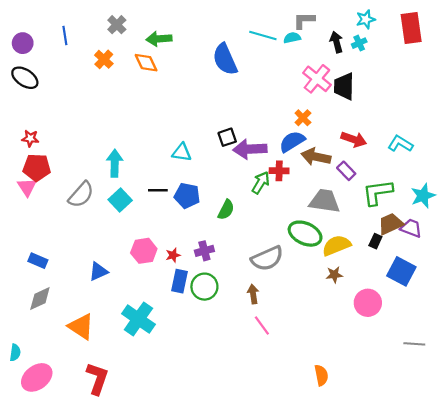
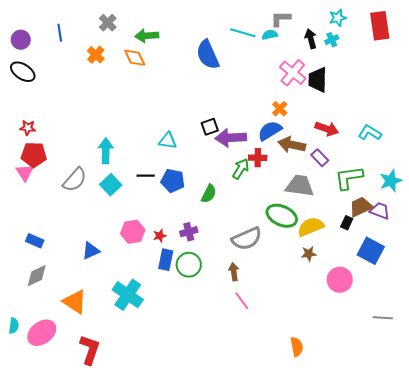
pink ellipse: (37, 377) -> (42, 333), moved

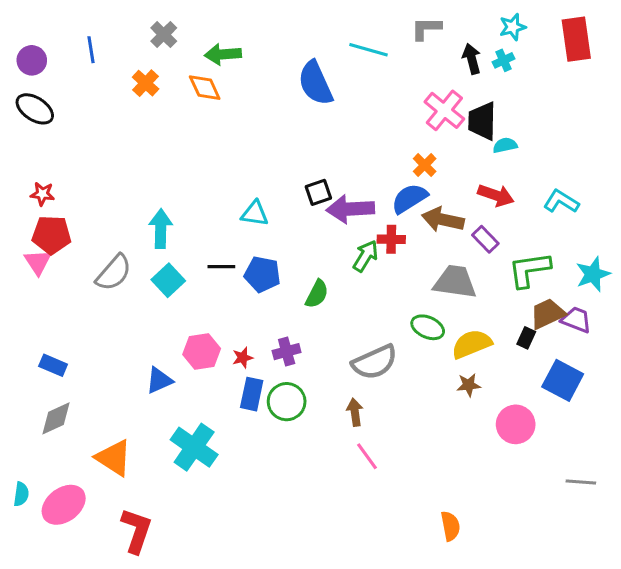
cyan semicircle: (270, 35) -> (505, 145), moved
green ellipse: (282, 216) -> (428, 327), size x0.7
blue triangle: (91, 251) -> (159, 380), moved

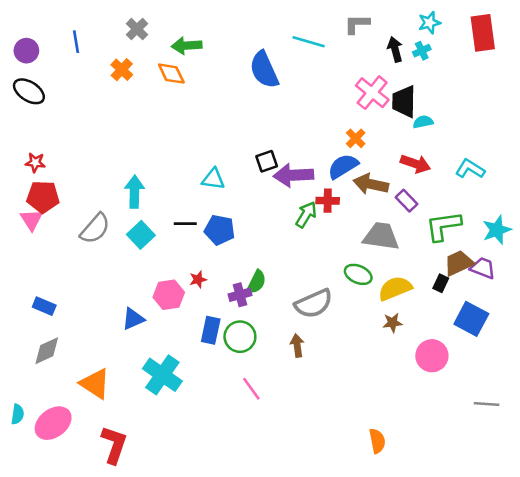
green semicircle: (317, 294) -> (256, 282), moved
red star: (243, 358) -> (198, 279), moved
pink line: (367, 456) -> (251, 389), moved

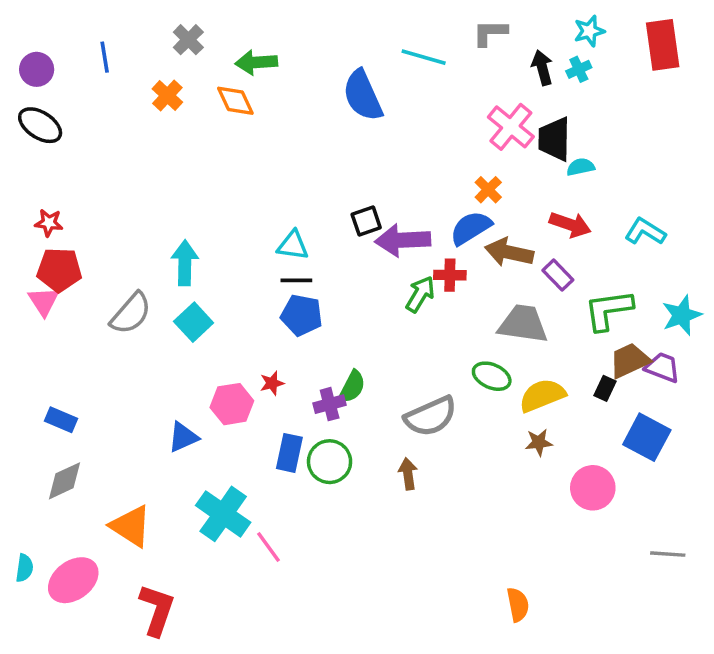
black line: (185, 224) -> (296, 280), moved
pink line: (251, 389) -> (268, 547), moved

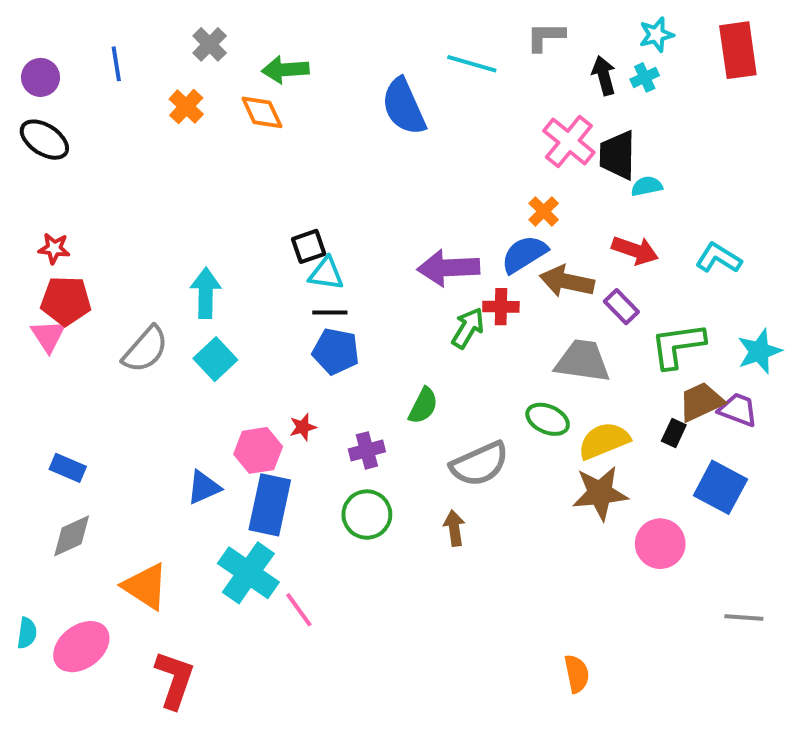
black square: (366, 221) -> (309, 246), moved
green semicircle: (352, 387) -> (423, 406), moved
brown star: (539, 442) -> (600, 493), size x1.8
blue rectangle: (289, 453) -> (270, 505), moved, size x1.4

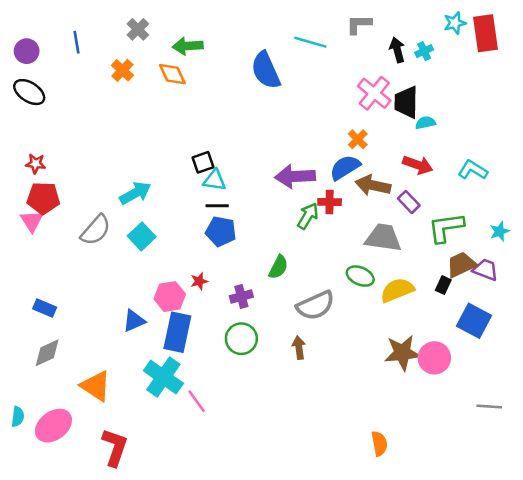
cyan star: (656, 35) -> (455, 23), moved
cyan arrow: (206, 293) -> (135, 193), turned 60
cyan star: (759, 351) -> (500, 231), size x0.7
brown star: (600, 493) -> (402, 353), moved

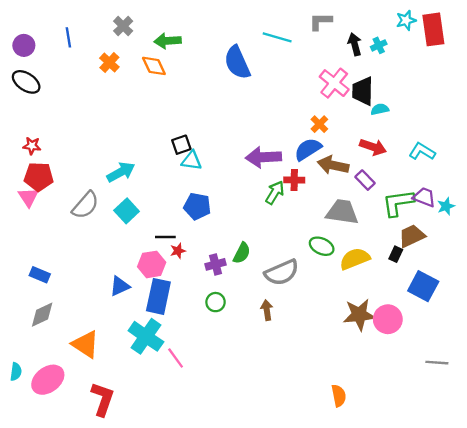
black line: (217, 206) -> (165, 237), moved
green semicircle: (278, 267) -> (242, 253), moved
purple trapezoid: (485, 270) -> (424, 197), moved
green circle: (241, 339) -> (216, 302), size x0.7

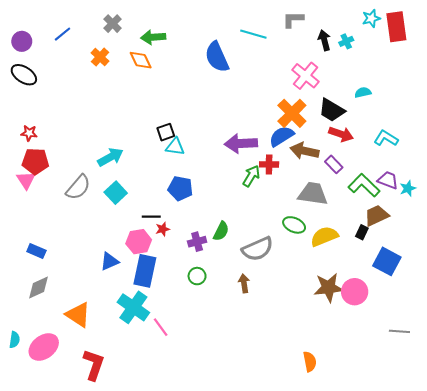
blue line: (68, 37) -> (62, 34), turned 60
black trapezoid: (363, 91) -> (332, 110), moved, turned -60
cyan semicircle: (380, 109) -> (363, 92), moved
orange cross: (319, 124) -> (292, 113), size x1.8
green L-shape: (398, 203) -> (364, 185), turned 52

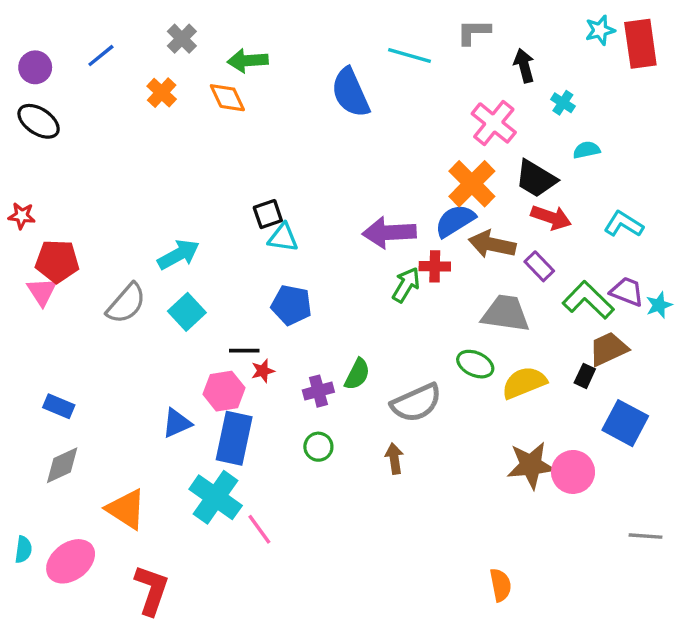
cyan cross: (346, 41) -> (563, 103), moved, turned -32
red star: (29, 133) -> (22, 216), moved

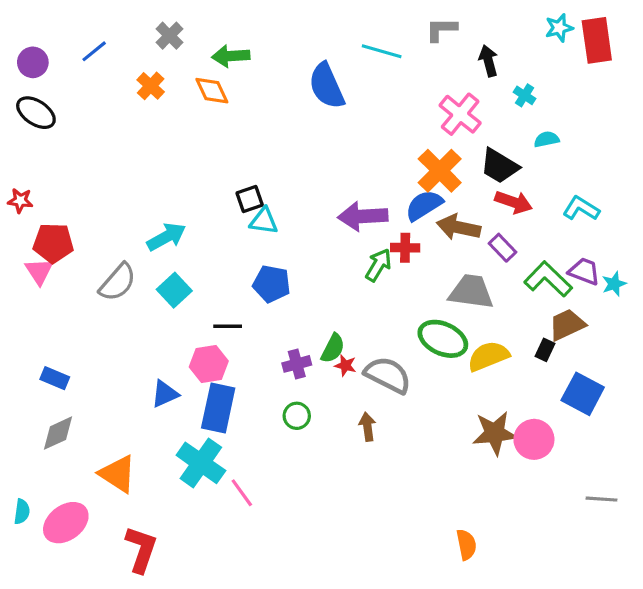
green ellipse: (475, 364) -> (443, 339), size x1.4
red star: (263, 371) -> (345, 366), moved, turned 30
gray semicircle: (416, 403) -> (388, 375), turned -129

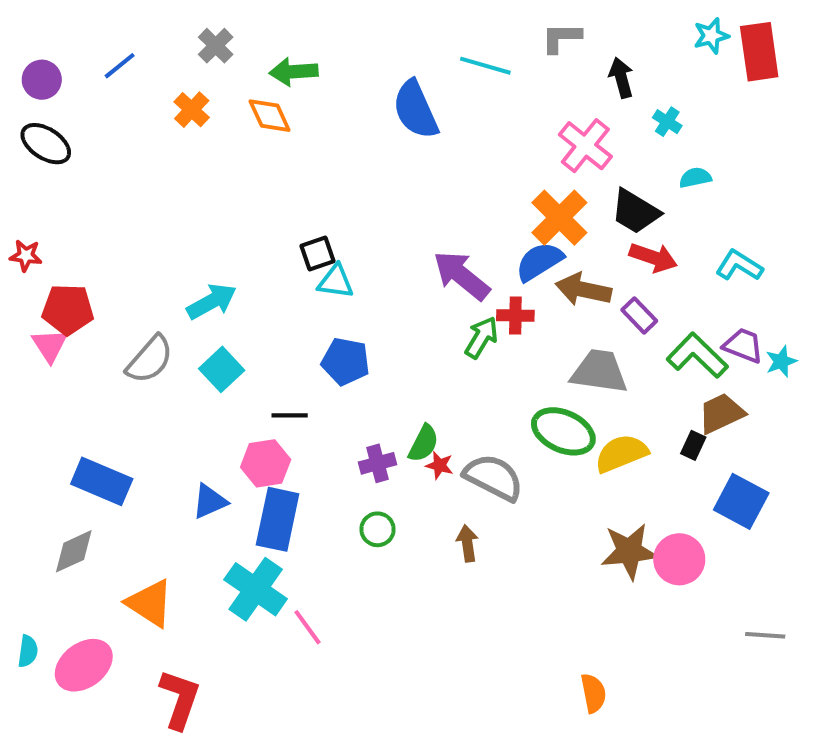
purple arrow: (363, 216) -> (461, 276), turned 42
blue rectangle: (55, 378) -> (102, 481), moved, size x1.6

